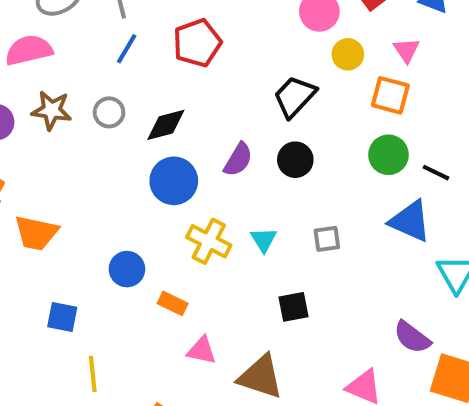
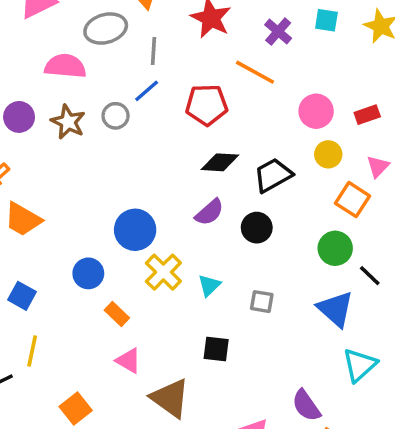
gray circle: (109, 112) -> (116, 116), moved
black diamond: (166, 125) -> (220, 162), moved
blue circle: (174, 181) -> (135, 230), moved

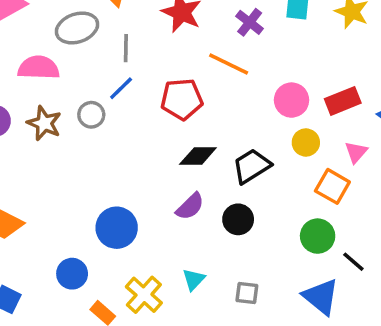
red rectangle: (367, 115) -> (343, 101), size x1.4
yellow cross: (163, 272) -> (144, 295), moved

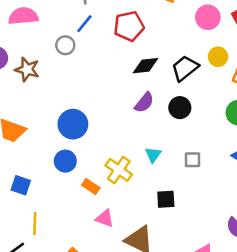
brown star: (44, 123) -> (27, 69), moved
yellow circle: (306, 143) -> (218, 57), moved
blue circle: (117, 228) -> (73, 124), moved

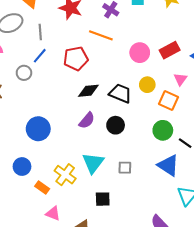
black trapezoid: (185, 68) -> (120, 93), turned 60
blue circle: (73, 124) -> (38, 129), moved
cyan triangle: (153, 155) -> (93, 163), size x1.6

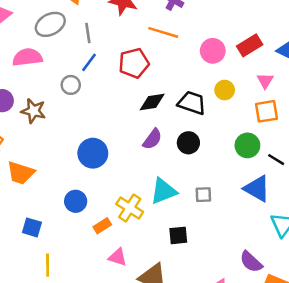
orange square: (169, 101) -> (266, 111), moved, turned -30
cyan triangle: (93, 163) -> (164, 191), turned 35
orange rectangle: (42, 188) -> (102, 226), turned -64

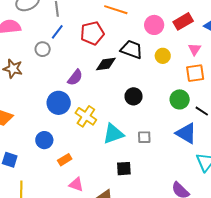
black trapezoid: (192, 103) -> (132, 49), moved
purple semicircle: (152, 139) -> (75, 77), moved
yellow cross: (130, 208) -> (86, 116), moved

